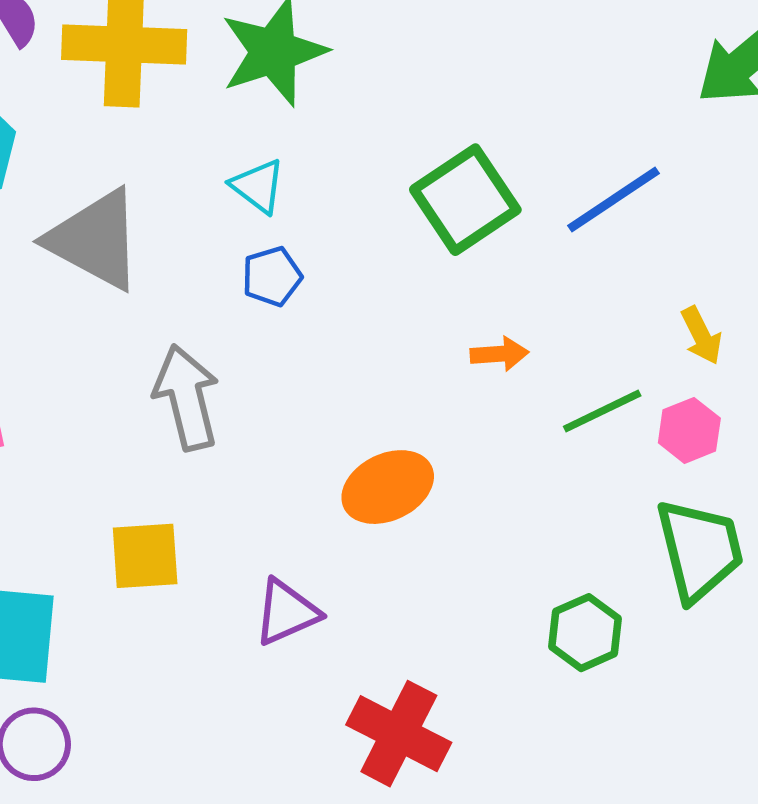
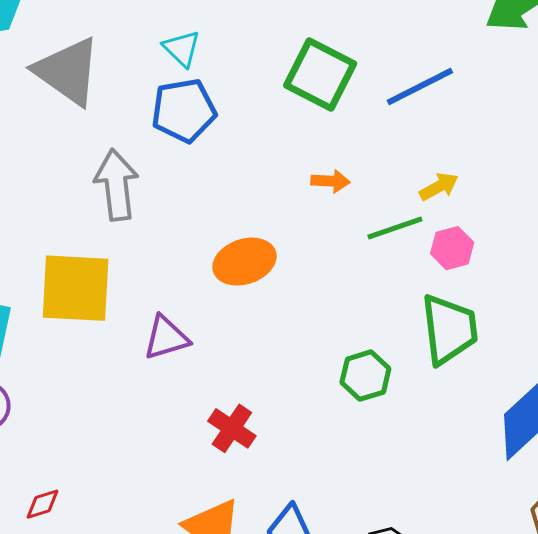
green square: (465, 200) -> (320, 75), turned -36
blue pentagon: (272, 276) -> (184, 110), size x1.6
yellow arrow: (701, 336) -> (439, 187), moved, turned -99
yellow square: (145, 556) -> (76, 288), size x1.5
red cross: (399, 734) -> (232, 428), size x0.7

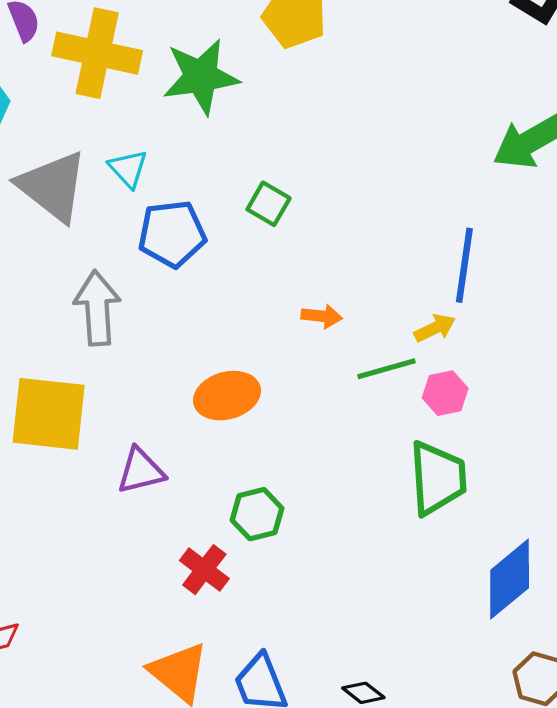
cyan triangle: (182, 48) -> (128, 169), moved
green square: (320, 75) -> (269, 204), moved, size x0.6
blue line: (420, 86) -> (464, 265), moved, turned -58
green hexagon: (365, 376) -> (257, 514), moved

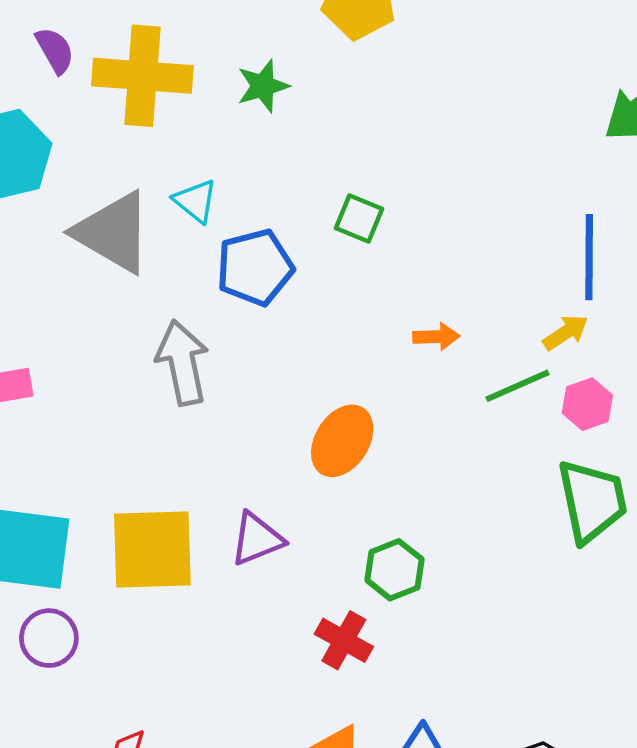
green star: (201, 77) -> (263, 86), size x0.6
orange ellipse: (227, 396) -> (342, 441), turned -34
yellow square: (49, 414) -> (152, 549), moved

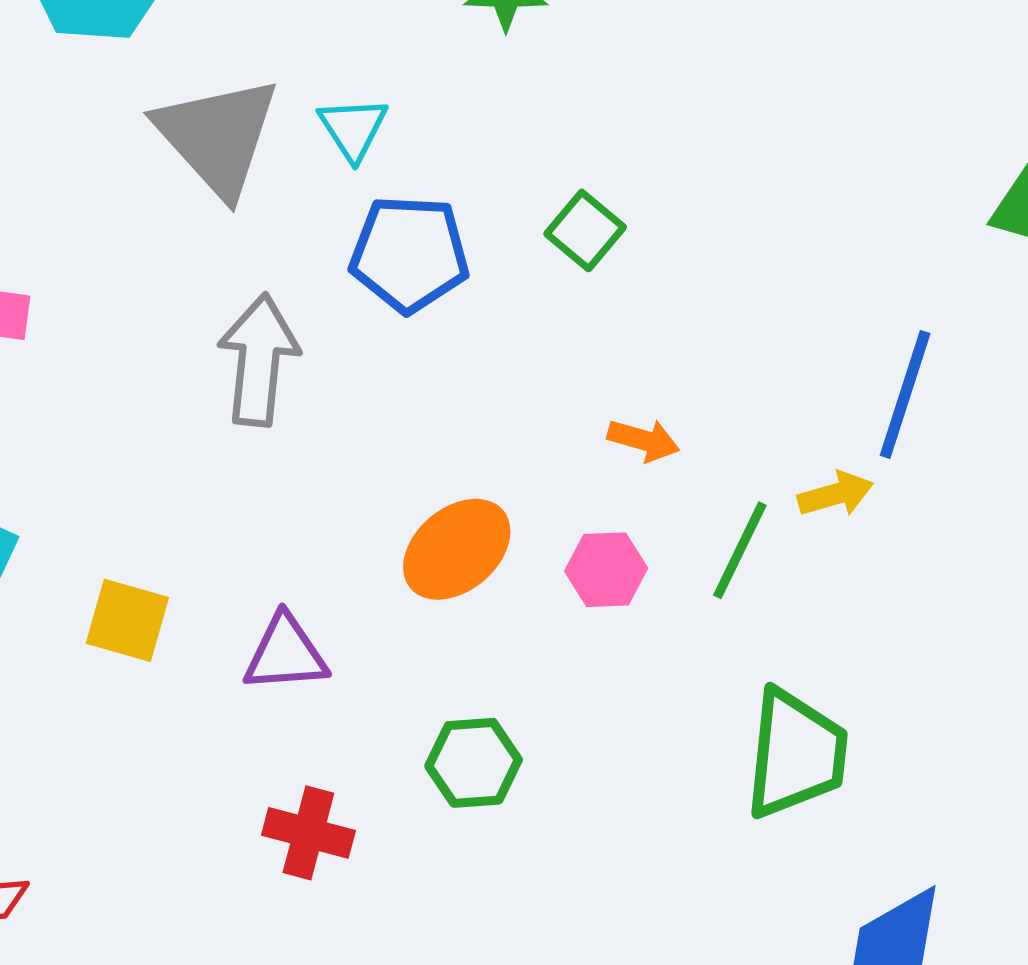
green line: (518, 386) -> (740, 550), turned -58
pink hexagon: (587, 404) -> (606, 570), moved
yellow square: (152, 549) -> (127, 620), size x0.6
red cross: (344, 640) -> (308, 833), moved, turned -32

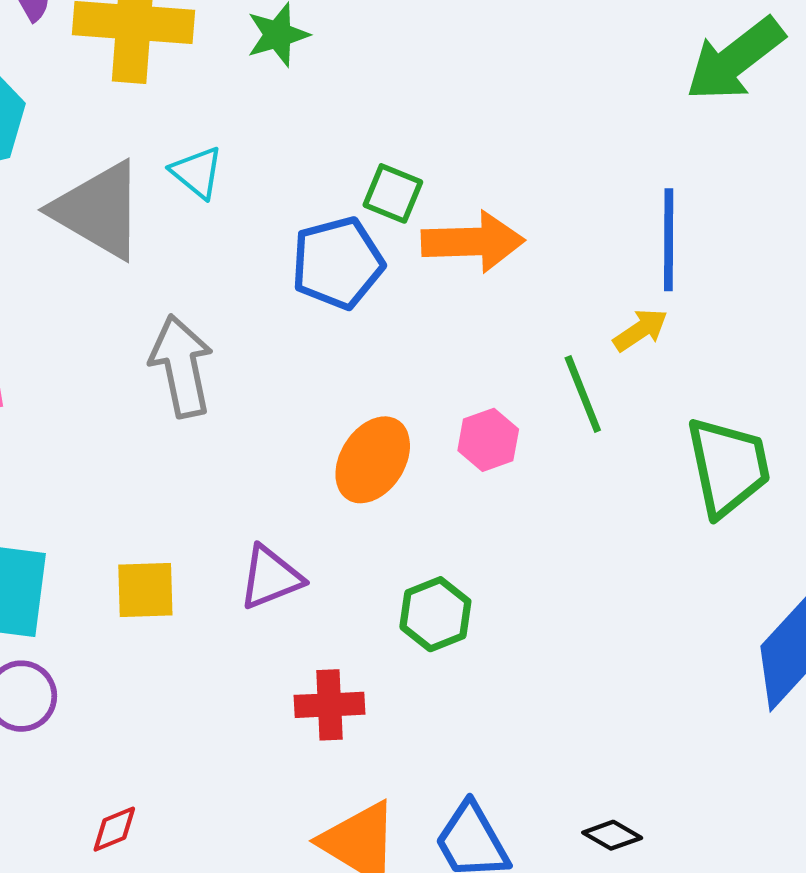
blue pentagon: (409, 254) -> (337, 263), moved
orange arrow: (644, 440) -> (473, 242), moved, size x1.8
green line: (740, 550) -> (583, 394), turned -30
green trapezoid: (796, 754) -> (728, 467), moved

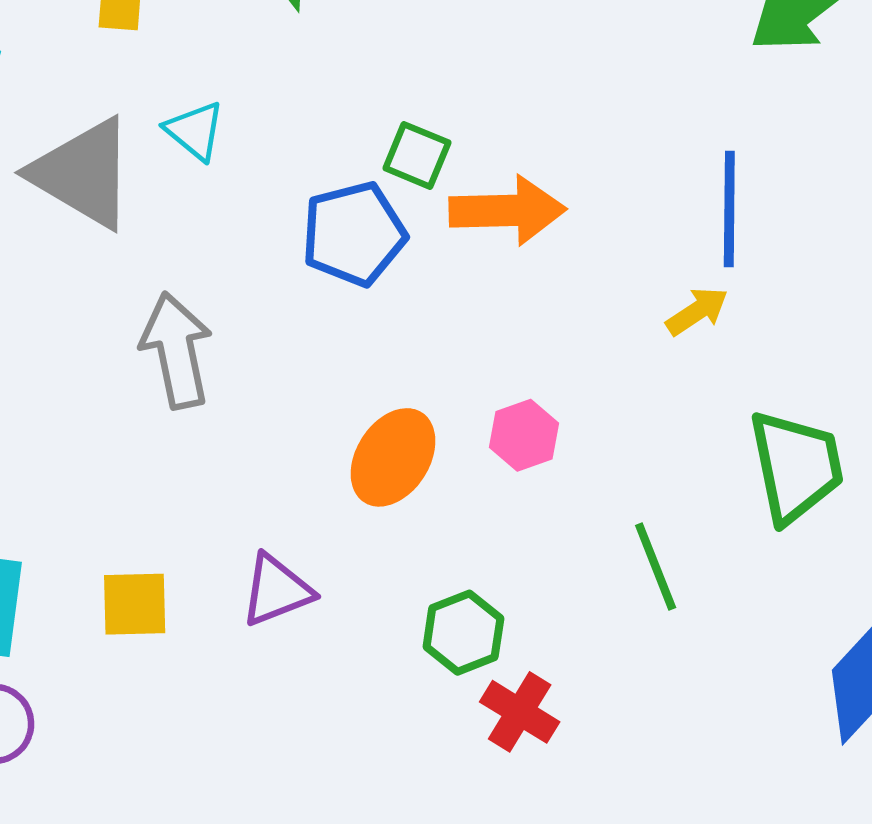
green line: (583, 394) -> (656, 567), moved
red cross: (329, 705) -> (520, 712), moved, turned 34

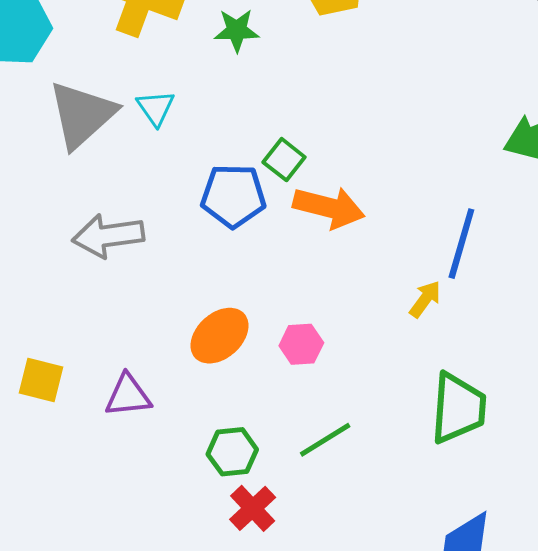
gray triangle: (83, 173) -> (82, 115), turned 32
yellow arrow: (697, 311) -> (425, 299), turned -36
gray arrow: (176, 350) -> (108, 236), turned -102
green line: (656, 567) -> (325, 440), moved, turned 64

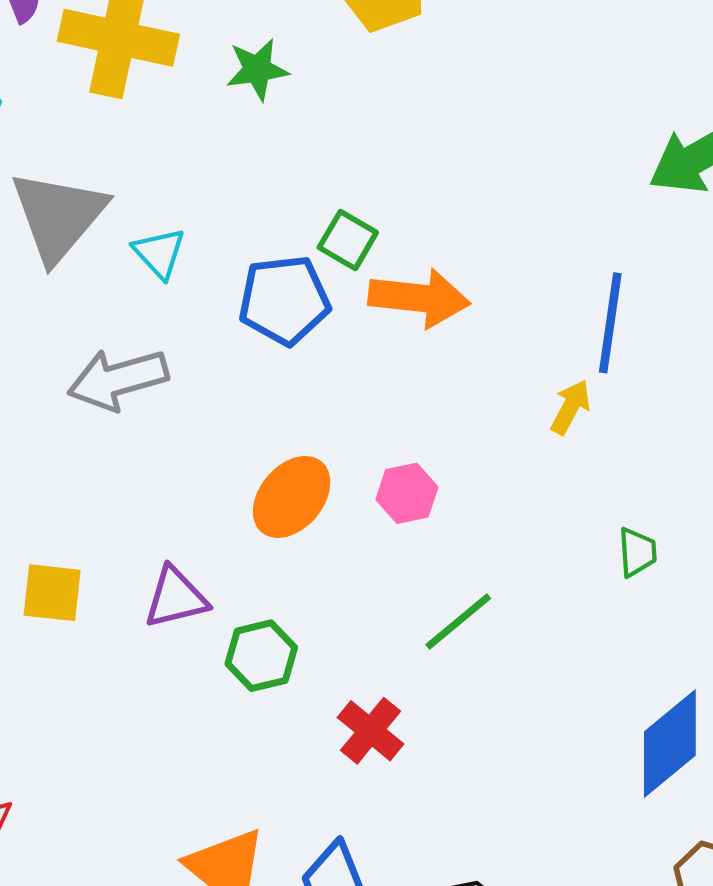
cyan triangle: (156, 108) -> (159, 253), moved
green trapezoid: (458, 408) -> (637, 552), size x0.5
green hexagon: (232, 452) -> (261, 656), moved

